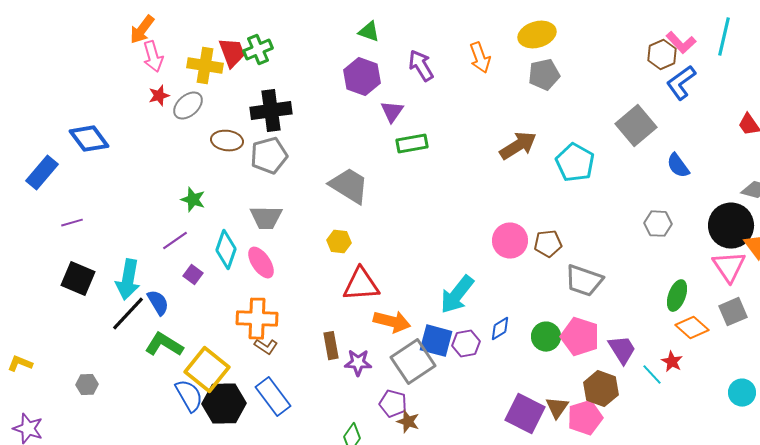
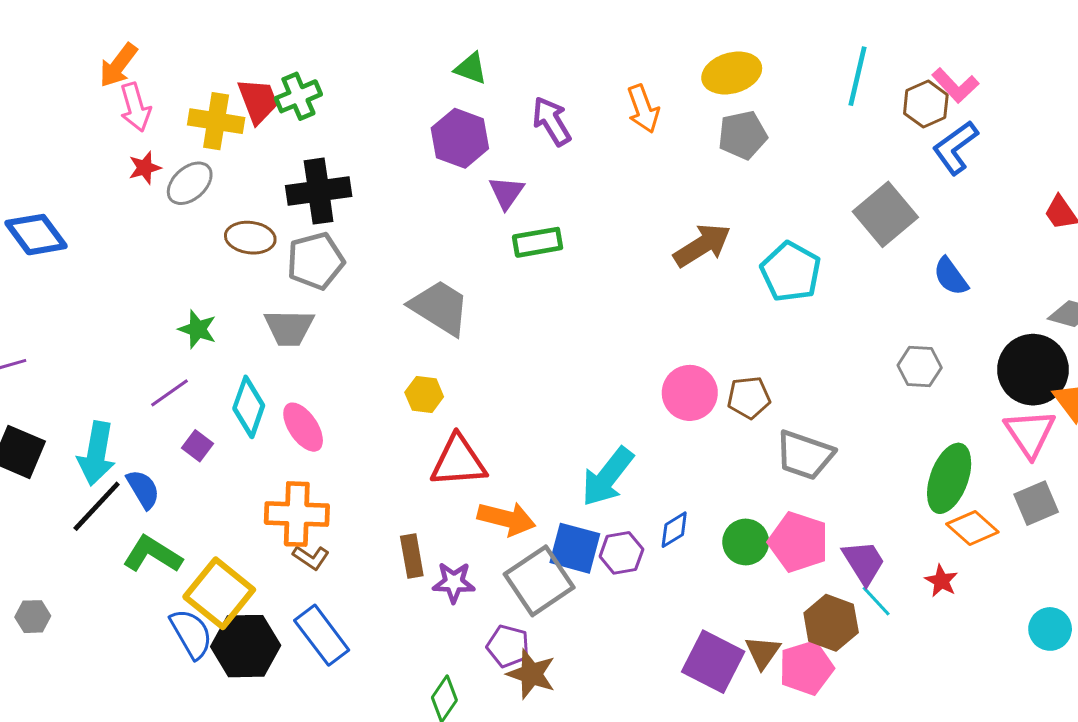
cyan line: (724, 37) -> (857, 76), moved
gray trapezoid: (266, 218) -> (289, 328), moved
green ellipse: (677, 296) -> (949, 478), size x1.4
cyan line: (652, 375) -> (876, 601), moved
brown star: (408, 422) -> (531, 674), size x1.4

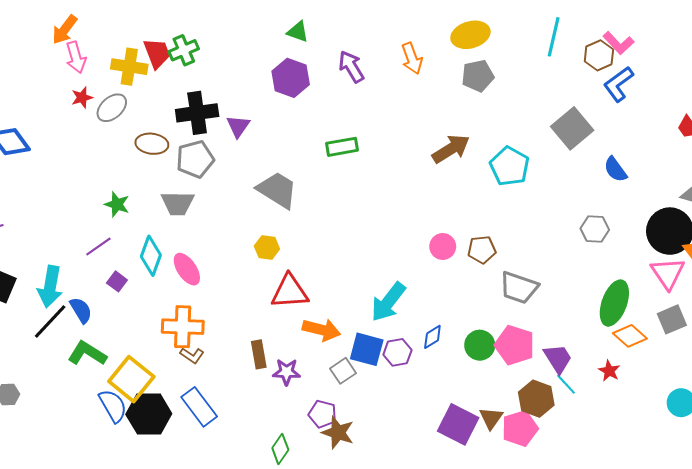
purple triangle: (507, 193) -> (238, 126), moved
pink circle: (690, 393) -> (443, 246), size x0.7
gray square: (539, 581) -> (343, 371), size x0.6

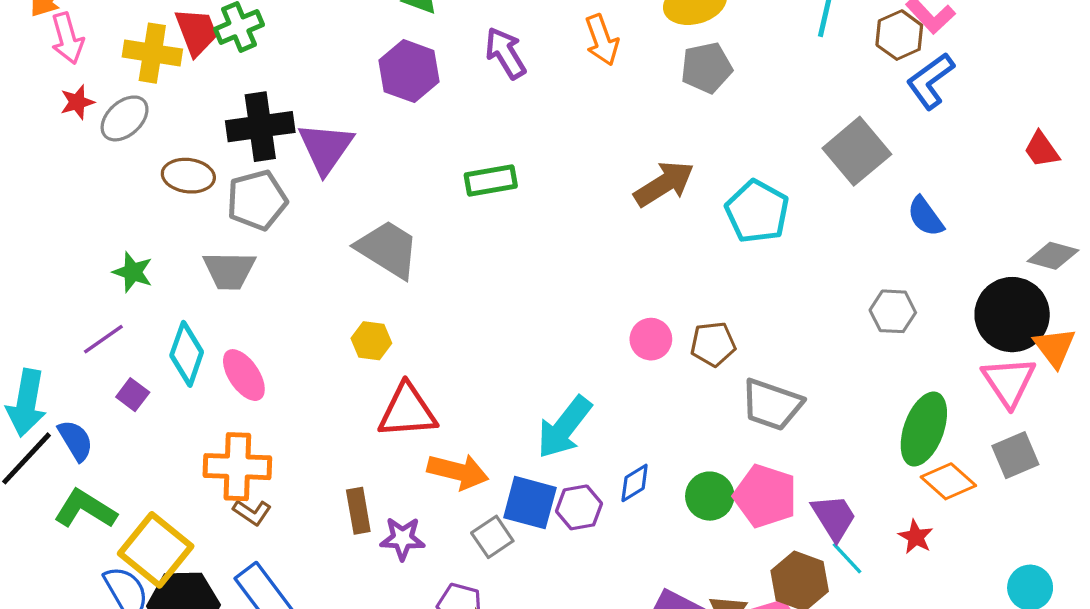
purple triangle: (238, 126) -> (326, 148), size x1.5

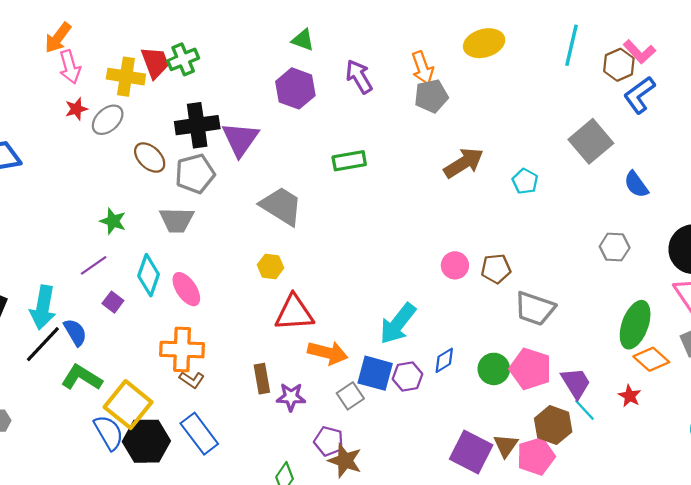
gray pentagon: (706, 68) -> (431, 96), moved
brown ellipse: (188, 176) -> (150, 158), turned 36
cyan pentagon: (757, 212) -> (525, 181), size x0.6

